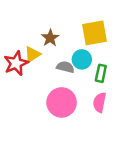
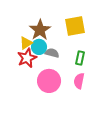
brown star: (50, 38) -> (40, 30), size x1.5
cyan circle: (82, 59) -> (39, 47), moved
red star: (16, 63) -> (27, 58), moved

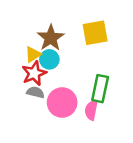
gray semicircle: (52, 53) -> (35, 92), moved
green rectangle: (80, 58) -> (100, 89), moved, size x1.5
pink semicircle: (79, 81) -> (91, 110), moved

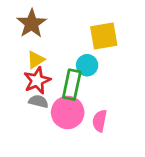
brown star: (51, 38) -> (32, 24), moved
cyan circle: (49, 59) -> (87, 65), moved
green rectangle: (100, 89) -> (72, 85), moved

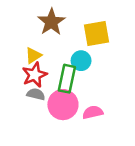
brown star: (32, 24) -> (51, 22), moved
pink semicircle: (100, 121) -> (93, 112), turned 66

